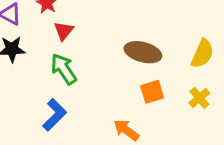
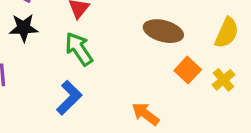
orange square: (152, 92) -> (188, 70), moved, turned -30

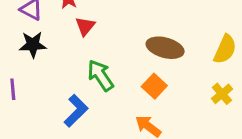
green arrow: (79, 49) -> (100, 75), moved
orange square: (188, 70) -> (154, 86), moved

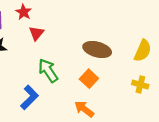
yellow cross: (222, 94) -> (140, 85), turned -35

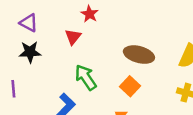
red star: (24, 12) -> (90, 14), moved

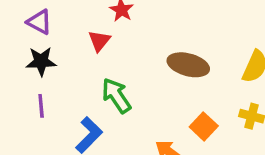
orange square: (130, 86) -> (204, 126), moved
purple line: (13, 89) -> (41, 106), moved

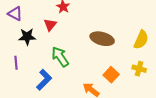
black star: (41, 61) -> (27, 37), moved

